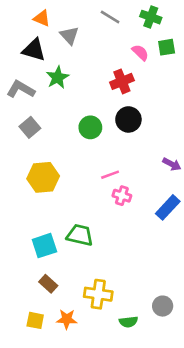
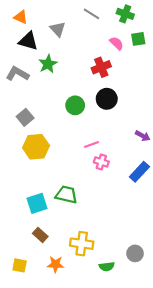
orange triangle: (42, 18) -> (21, 17), moved
gray square: (30, 127) -> (25, 117), moved
yellow square: (35, 320) -> (20, 265), moved

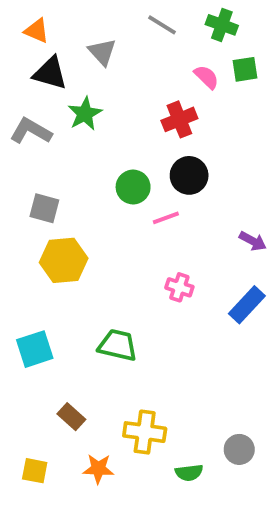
gray square: (25, 117) -> (44, 208), turned -35
pink line: (91, 145) -> (166, 218), moved
cyan square: (37, 203) -> (35, 349), moved

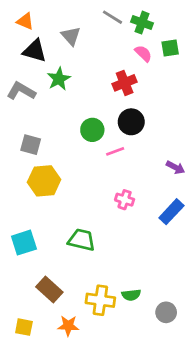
green cross: (222, 25) -> (142, 23), moved
brown rectangle: (71, 417) -> (49, 290), size x1.4
green semicircle: (189, 473) -> (131, 295), moved

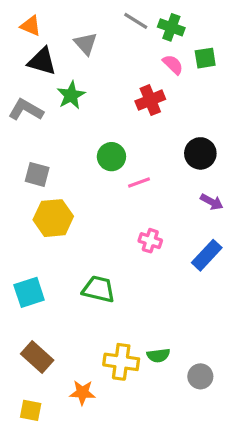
black circle: (131, 122) -> (200, 153), moved
brown rectangle: (49, 290) -> (37, 357), moved
yellow square: (24, 327) -> (31, 410), moved

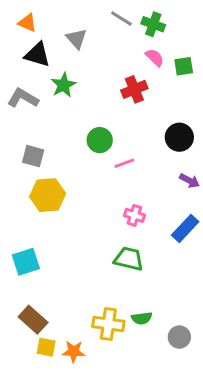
green square: (205, 58) -> (184, 66), moved
green trapezoid: (99, 289) -> (129, 259), moved
yellow square: (31, 410) -> (46, 347), moved

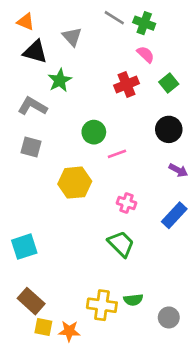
green square: (184, 66) -> (169, 83), moved, turned -30
gray L-shape: (23, 98) -> (32, 106), moved
yellow hexagon: (48, 195) -> (75, 183), moved
green trapezoid: (129, 259) -> (121, 244), turned 32

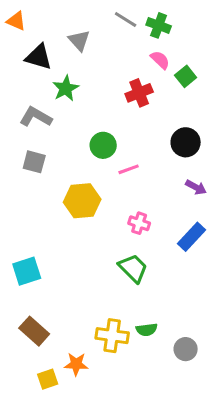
orange triangle: (26, 22) -> (16, 21), moved
green square: (169, 83) -> (186, 76), moved
yellow square: (43, 327) -> (48, 379), moved, turned -30

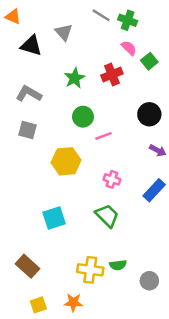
green star: (66, 88) -> (75, 78), moved
cyan square: (27, 271) -> (54, 218), moved
orange star: (76, 364) -> (73, 302), moved

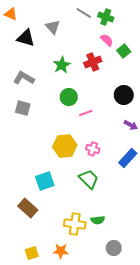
yellow hexagon: (66, 161) -> (65, 146), moved
brown rectangle: (28, 266) -> (28, 208), moved
gray circle: (149, 281) -> (114, 248), moved

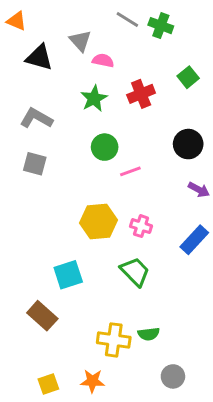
pink semicircle: (107, 40) -> (103, 61), moved, turned -32

